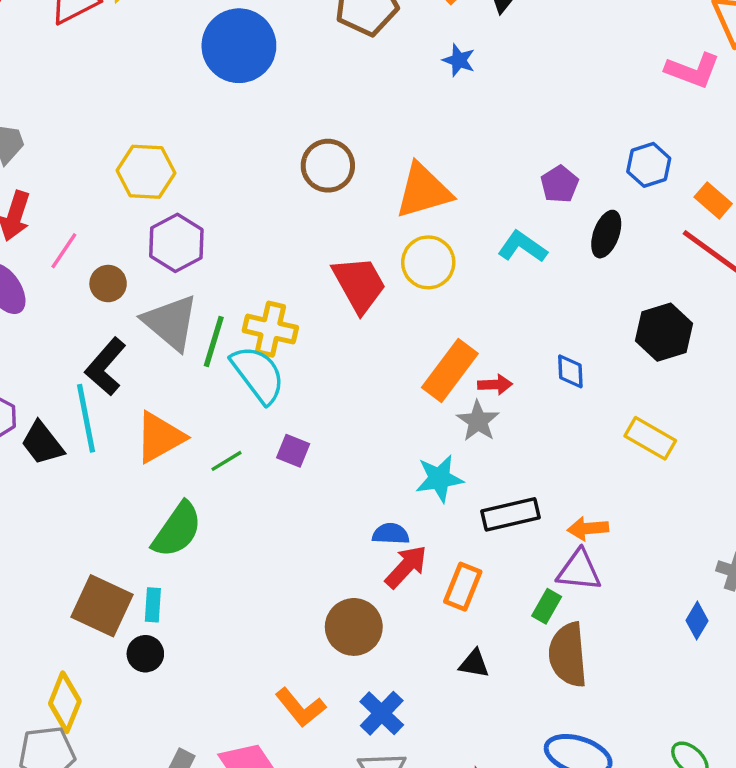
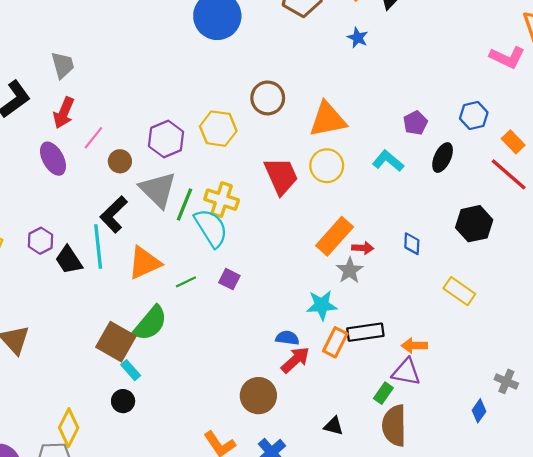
yellow hexagon: (146, 172) -> (218, 129), moved
orange rectangle: (463, 587) -> (335, 342), moved
cyan rectangle: (153, 605) -> (131, 370), turned -50
brown square: (102, 606) -> (116, 342), moved

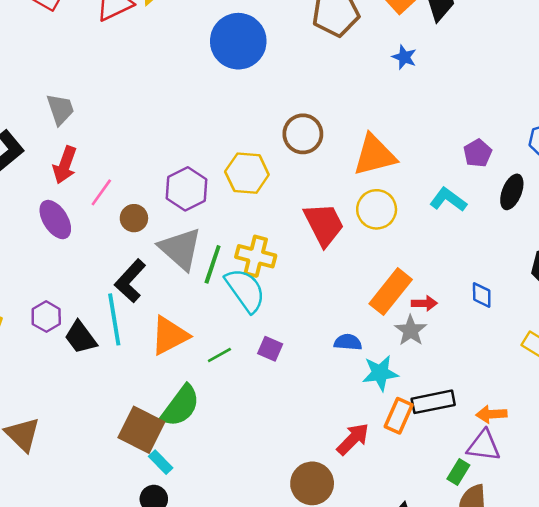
blue semicircle: (287, 338) -> (348, 342), moved

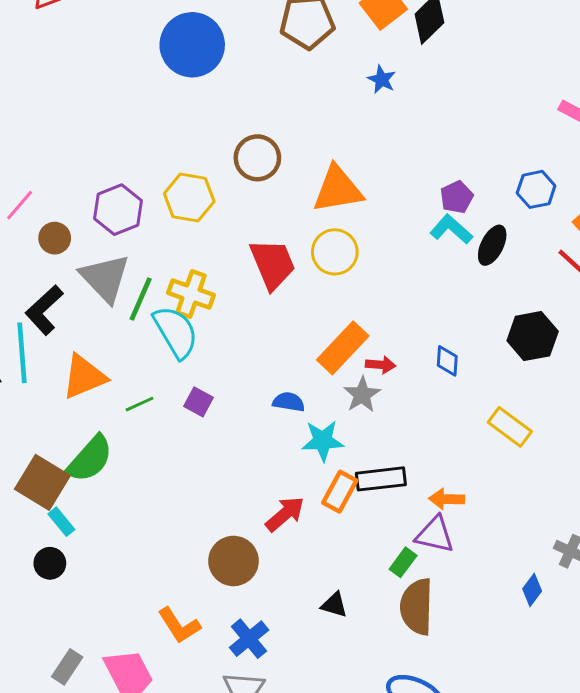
cyan L-shape: (448, 200) -> (451, 229), moved

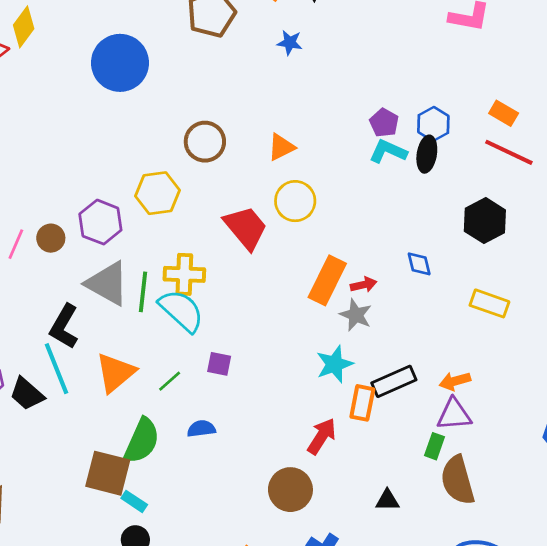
orange triangle: (338, 189) -> (281, 147), size x0.6
blue hexagon: (536, 189) -> (433, 124), moved
brown circle: (55, 238) -> (51, 238), moved
blue semicircle: (289, 402) -> (201, 429), moved

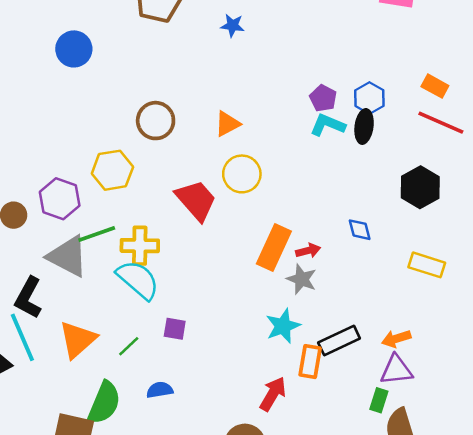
blue circle: (120, 63) -> (74, 49), size x0.7
green line: (143, 292) -> (97, 234), moved, turned 66

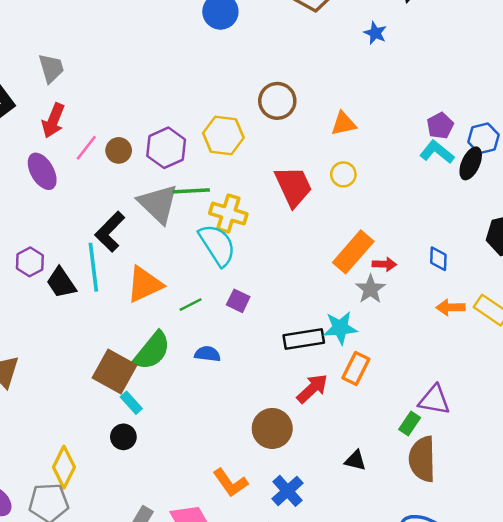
yellow circle: (242, 174) -> (343, 174), size x0.7
orange arrow: (396, 339) -> (451, 307), moved
black rectangle: (339, 341) -> (304, 339), moved

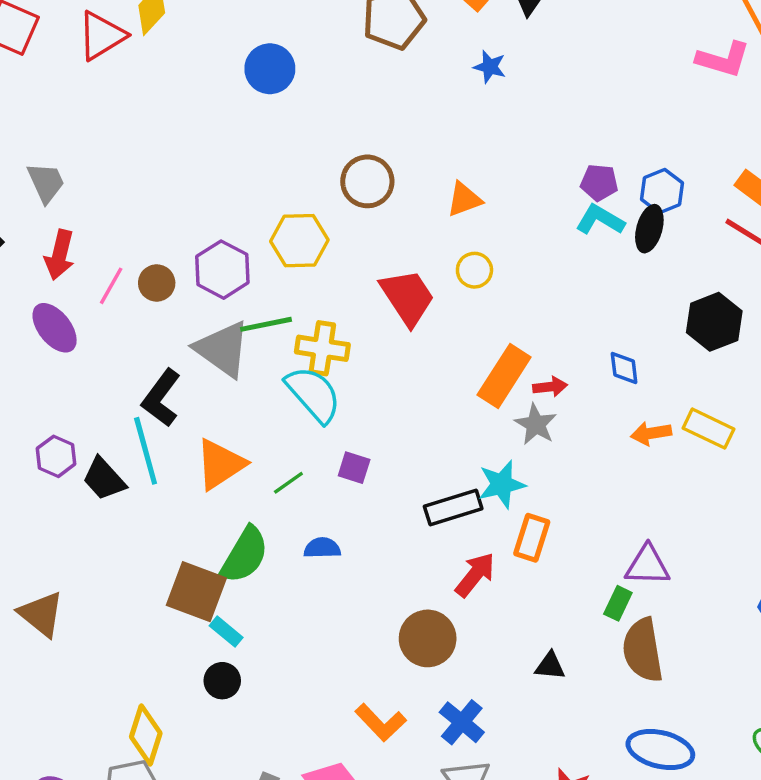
purple pentagon: (440, 126) -> (599, 183), turned -30

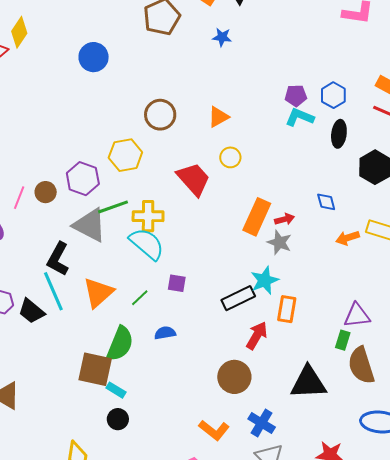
black ellipse: (649, 229) -> (339, 134), moved
black triangle: (550, 666) -> (308, 383), size x2.0

